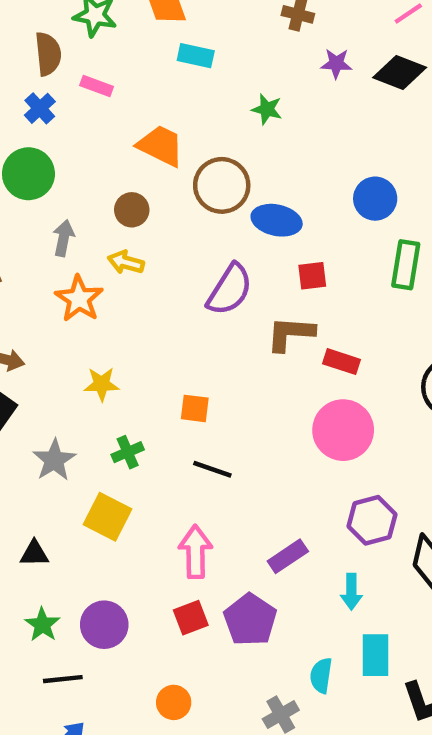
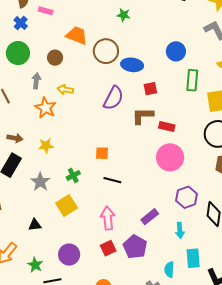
brown circle: (132, 210) -> (55, 58), moved
yellow star: (102, 384) -> (46, 146), moved
yellow square: (108, 517) -> (67, 206), turned 35
green star: (42, 625) -> (35, 265), moved

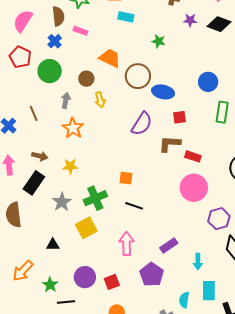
yellow arrow: (65, 90) -> (100, 100), moved, turned -119
green cross: (73, 175) -> (95, 198), size x1.6
purple hexagon: (186, 197) -> (219, 219), moved
red square: (108, 248) -> (112, 282), moved

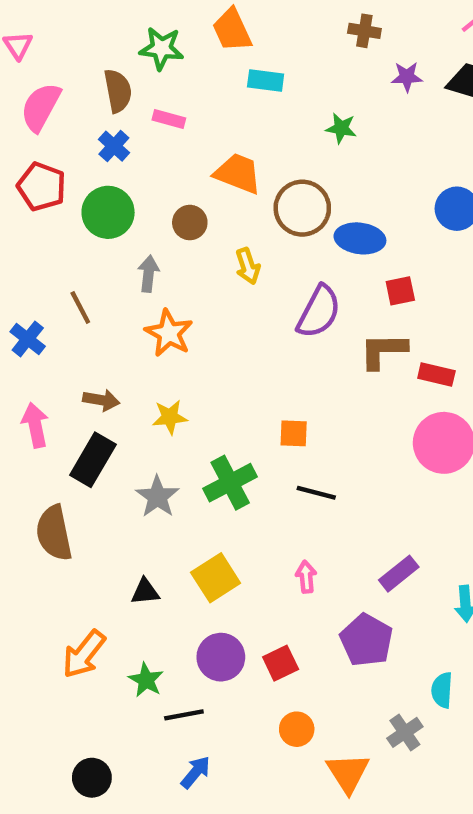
yellow arrow: (100, 100) -> (248, 266), moved
yellow square: (86, 228) -> (216, 578), moved
pink arrow: (127, 244) -> (306, 577), size x0.6

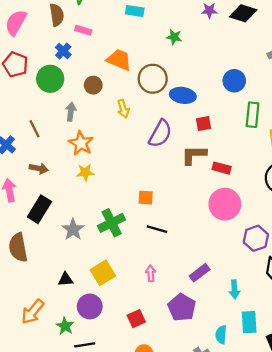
blue cross: (114, 146) -> (63, 51), moved
brown arrow: (101, 400) -> (39, 168), moved
yellow star: (170, 417) -> (85, 172), moved
purple circle: (221, 657) -> (90, 306), moved

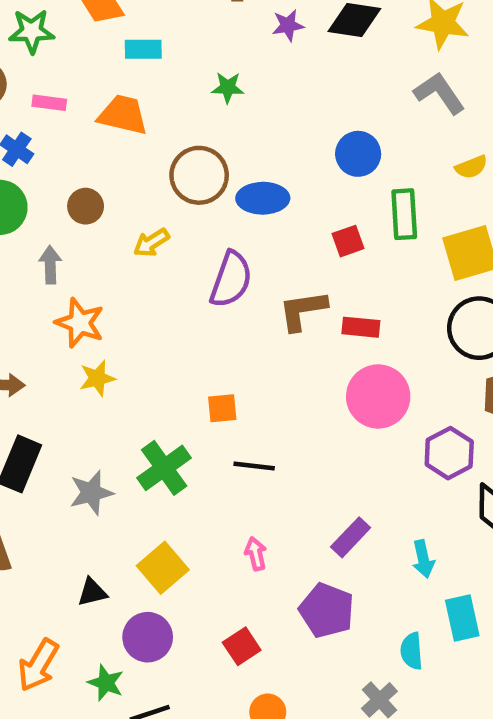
orange trapezoid: (119, 60) -> (123, 115), moved
yellow arrow: (123, 109) -> (151, 243), turned 84
red square: (204, 124) -> (348, 241), moved
gray star: (73, 229) -> (91, 493), turned 30

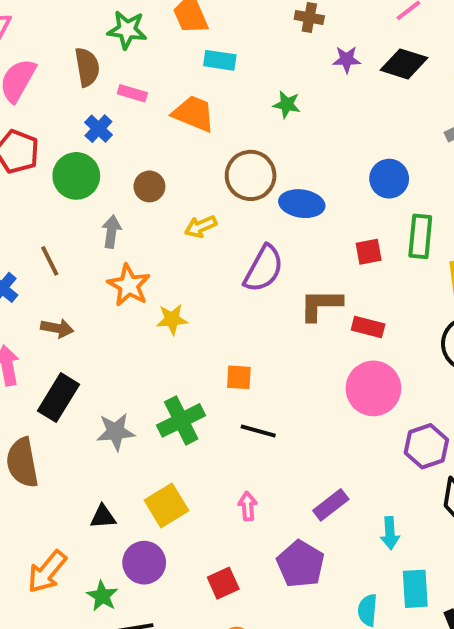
yellow star: (97, 378) -> (172, 319), moved

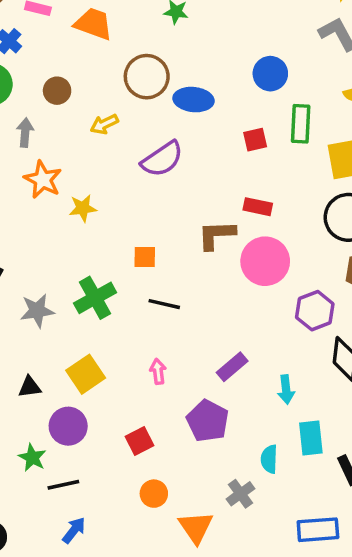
purple semicircle: (264, 269) -> (162, 159), turned 30
brown L-shape: (321, 305) -> (216, 235), moved

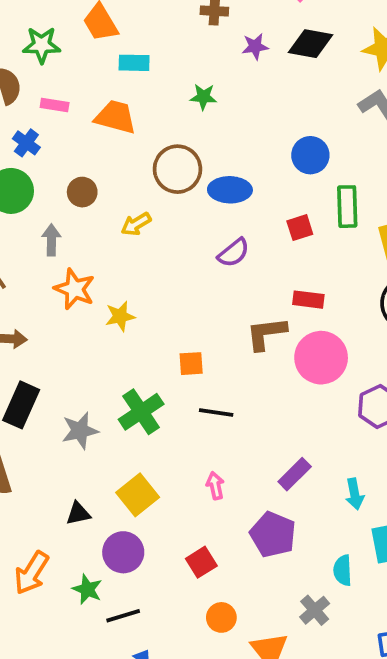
purple semicircle: (162, 159) -> (234, 253), moved, size x0.7

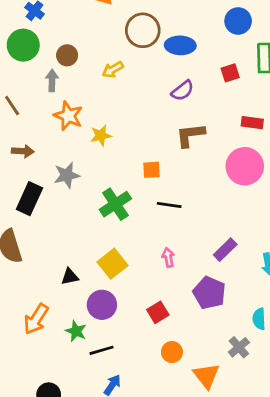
brown circle: (82, 192) -> (67, 55), moved
red rectangle: (308, 300) -> (252, 123), moved
brown L-shape: (266, 333) -> (190, 135), moved
gray star: (80, 431) -> (67, 175), moved

